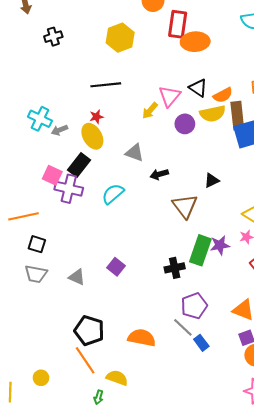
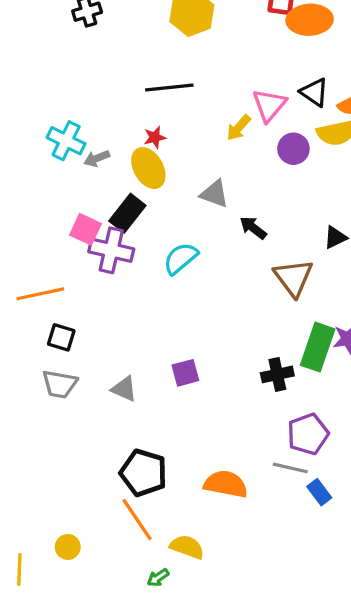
black arrow: (159, 174) -> (253, 228), turned 54
purple square: (116, 267) -> (185, 373), turned 36
gray line: (183, 327) -> (290, 468), turned -30
green arrow: (99, 397) -> (158, 578), turned 40

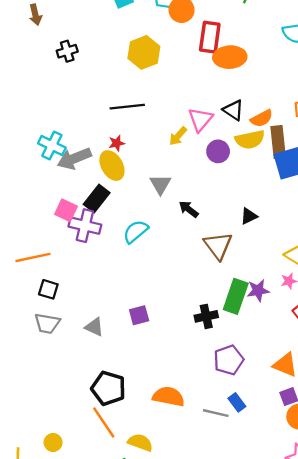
gray arrow: (97, 158) -> (74, 158), size x1.8
gray triangle: (214, 194) -> (160, 184), turned 40
gray line: (290, 468) -> (216, 413), moved

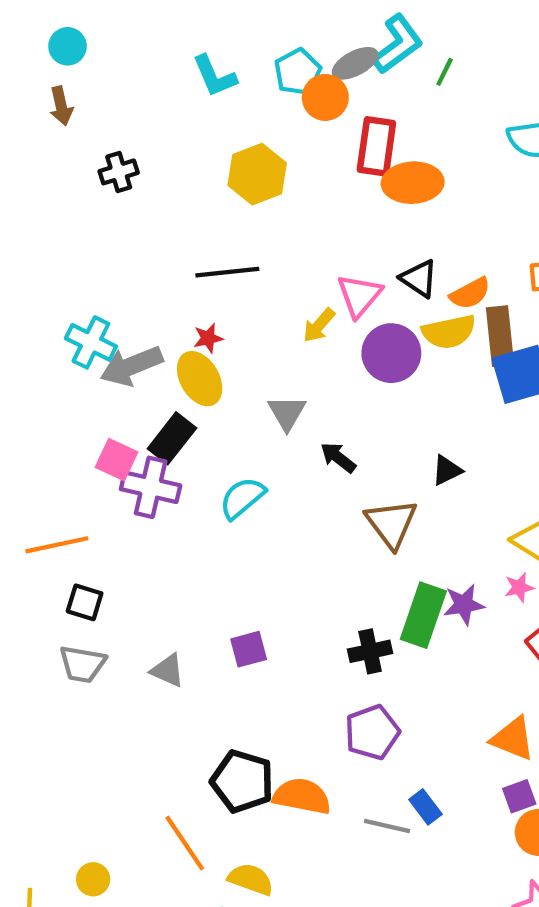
purple circle: (218, 151) -> (391, 353), size x1.4
purple pentagon: (229, 360) -> (372, 732), moved
black pentagon: (108, 388) -> (242, 781), moved

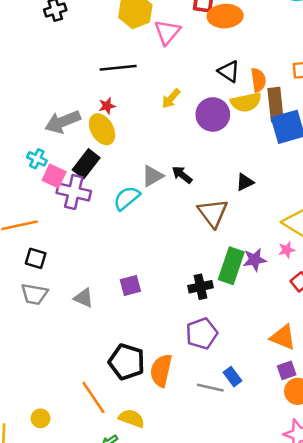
orange semicircle: (470, 293) -> (258, 80), turned -70
pink triangle: (359, 296) -> (167, 32), moved
cyan cross: (91, 342) -> (37, 159), moved, size x0.7
gray triangle: (287, 413) -> (152, 176), moved, turned 30
orange semicircle: (302, 796) -> (161, 370), turned -88

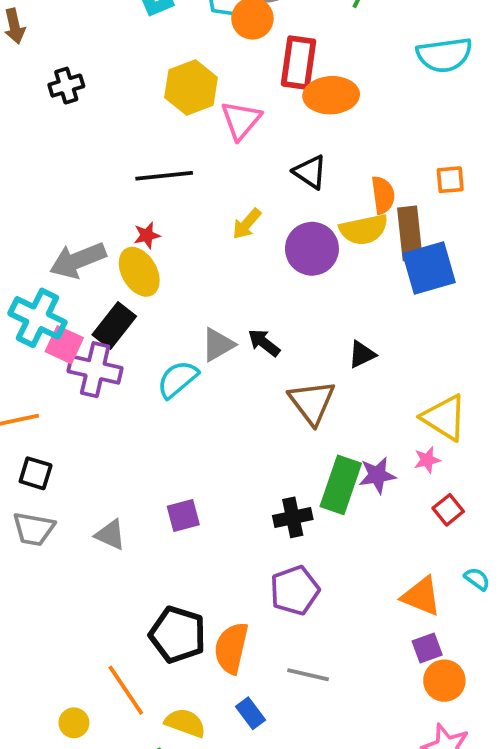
black triangle: (229, 71) -> (310, 172), moved
cyan cross: (37, 159) -> (37, 318), size x1.8
blue rectangle: (232, 377) -> (251, 713), moved
yellow circle: (41, 418) -> (74, 723), moved

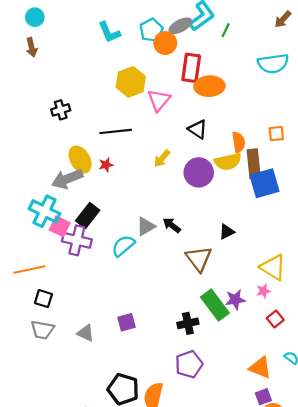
black cross: (66, 86) -> (61, 110), moved
yellow ellipse: (139, 272) -> (80, 159), moved
green rectangle: (341, 485) -> (215, 305), turned -56

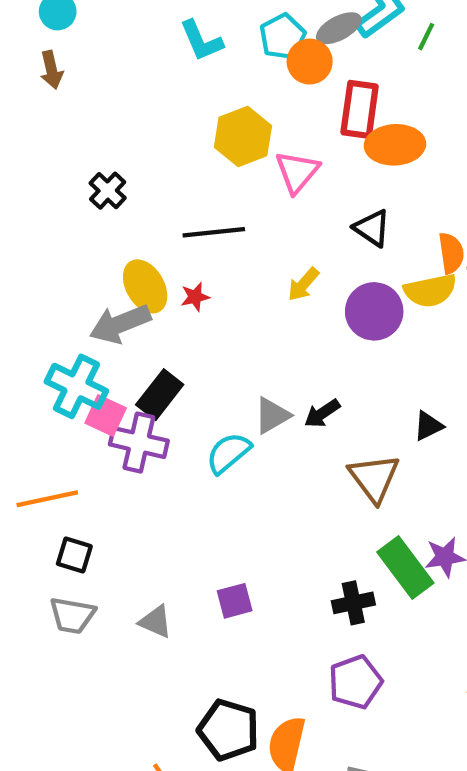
black cross: (61, 110) -> (108, 191), turned -30
black arrow: (172, 225) -> (322, 413), turned -72

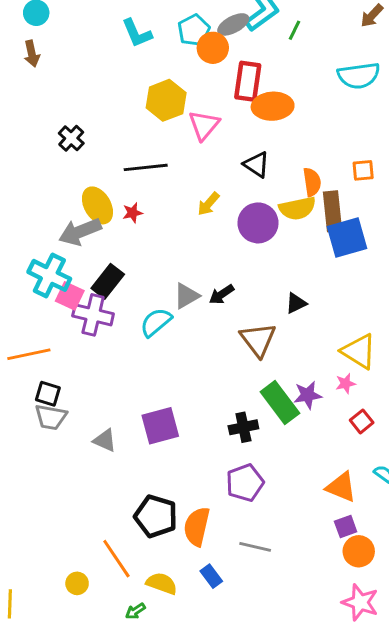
purple square: (235, 601) -> (160, 426), size x1.5
gray trapezoid: (72, 615) -> (51, 417), moved

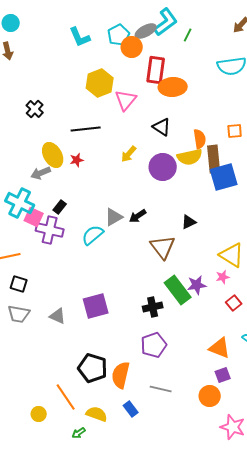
gray arrow: (80, 232) -> (41, 173), size x0.7
black rectangle: (108, 281) -> (60, 207), size x0.6
gray trapezoid: (51, 417) -> (19, 314), moved
orange circle: (359, 551) -> (210, 396), moved

